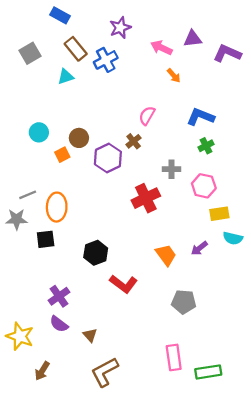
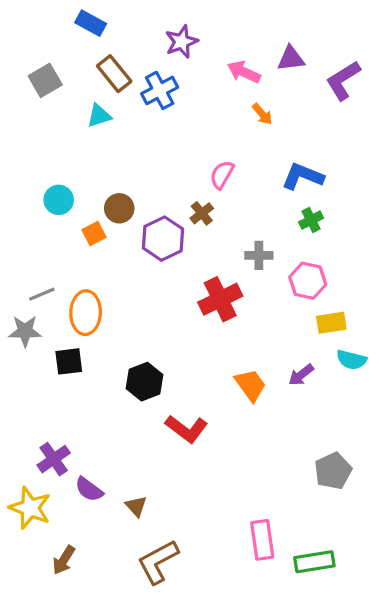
purple L-shape: (227, 53) -> (343, 80), turned -56
purple cross: (59, 296) -> (54, 459), moved
gray pentagon: (184, 302) -> (333, 471), moved, turned -30

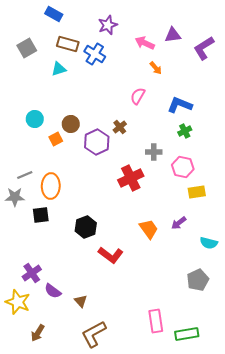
brown rectangle: (114, 74) -> (68, 44), turned -35
blue cross: (160, 90) -> (95, 54), turned -30
pink semicircle: (222, 175) -> (138, 96), moved
cyan semicircle: (351, 360) -> (209, 243), moved

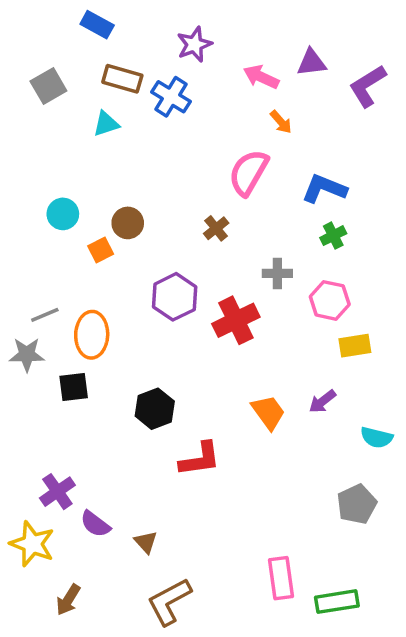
pink semicircle: (138, 96) -> (249, 172), size x1.5
purple hexagon: (97, 142) -> (175, 297), moved
red L-shape: (111, 255) -> (200, 459), turned -45

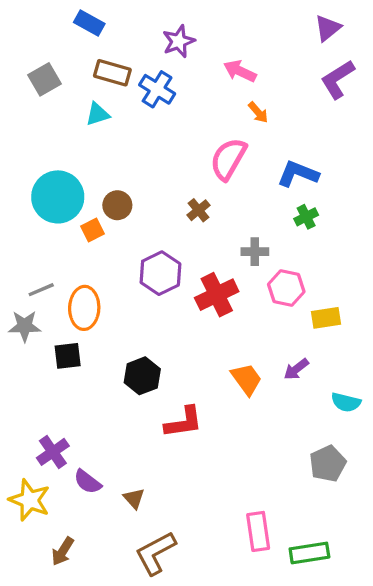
purple triangle: (312, 62) -> (328, 28), moved, turned -32
cyan circle: (63, 214) -> (58, 197), size x1.8
pink hexagon: (330, 300) -> (286, 288), moved

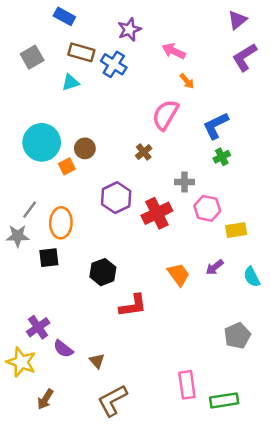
blue L-shape: (298, 174) -> (216, 126), turned -48
gray line: (41, 290) -> (30, 210), turned -30
cyan semicircle: (346, 402) -> (252, 277), moved, turned 50

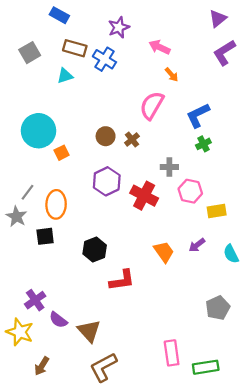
brown circle: (85, 148) -> (106, 136), moved
red cross: (157, 213) -> (144, 196), turned -36
gray star: (18, 236) -> (16, 216), turned 30
brown triangle: (97, 361) -> (89, 331), size x1.6

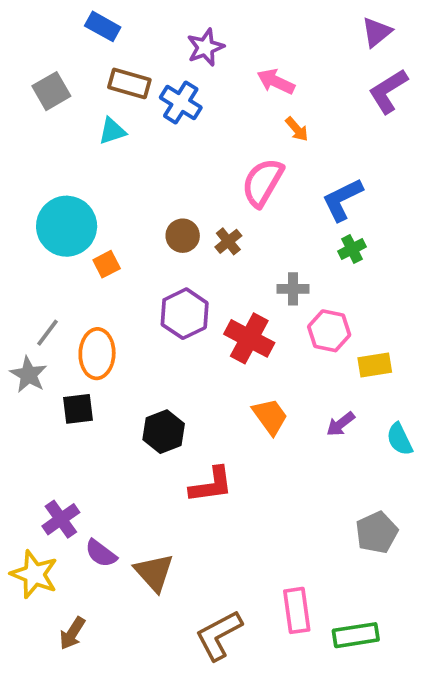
orange trapezoid: (164, 252) -> (270, 416), moved
brown L-shape: (103, 367) -> (219, 635), moved

